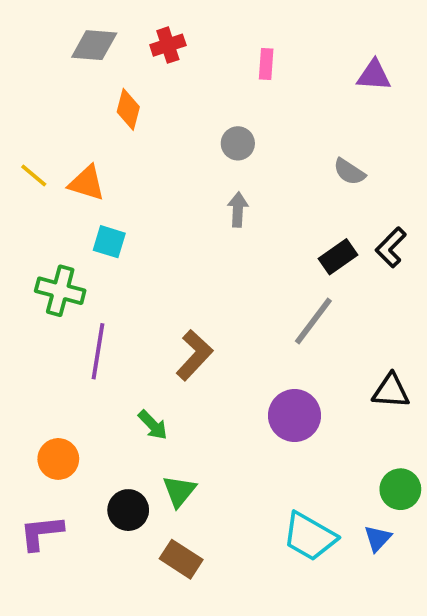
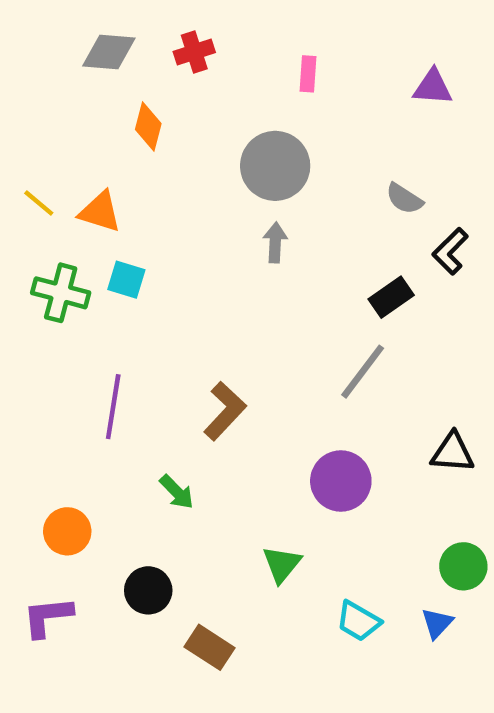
gray circle: (238, 143) -> (275, 166), size x1.8
black L-shape: (391, 247) -> (450, 251), moved
green cross: (60, 291) -> (61, 293), moved
green triangle: (179, 491) -> (282, 564), moved
cyan trapezoid: (310, 536) -> (358, 621), size x0.7

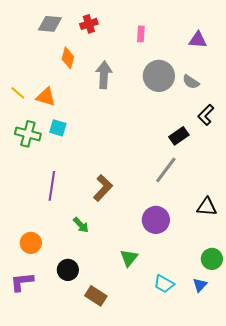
gray circle: (275, 166) -> (159, 76), moved
gray semicircle: (404, 199) -> (191, 82), moved
gray arrow: (275, 242) -> (104, 75), moved, size x1.5

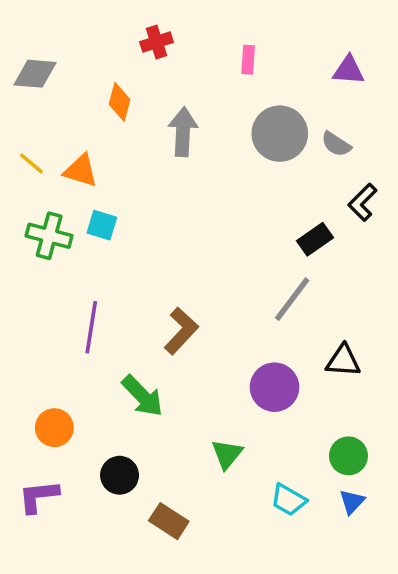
gray diamond: (50, 24) -> (35, 74), moved
black triangle: (207, 207) -> (343, 361), moved
green arrow: (81, 225) -> (142, 396), size x1.5
green circle: (212, 259) -> (348, 456), moved

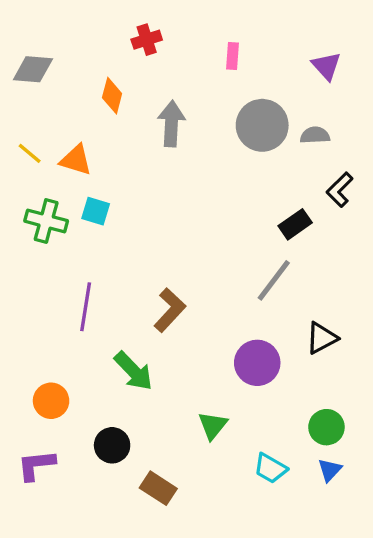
purple triangle: (348, 70) -> (326, 66), turned 44
gray semicircle: (336, 144) -> (315, 135), turned 144
black triangle: (343, 361) -> (322, 338), turned -32

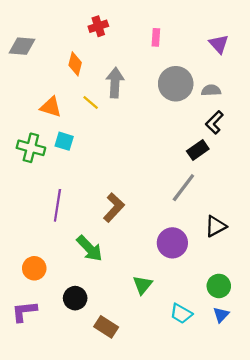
yellow line: (30, 153) -> (91, 103), moved
black L-shape: (340, 190) -> (214, 122), moved

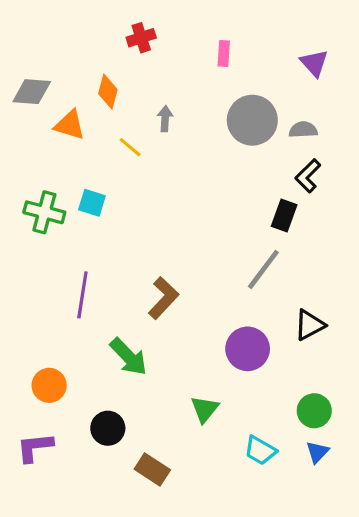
gray diamond: (22, 46) -> (32, 92), moved
gray arrow: (115, 83) -> (165, 119), size x0.6
orange triangle: (51, 107) -> (70, 125), moved
black rectangle: (198, 150) -> (284, 215), turned -35

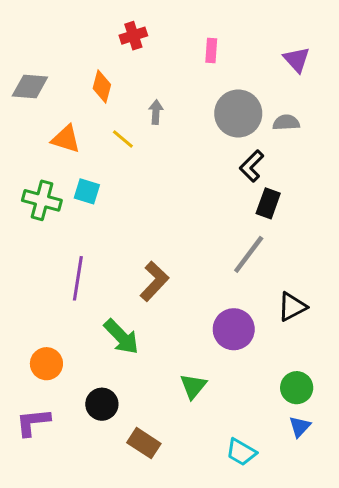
orange triangle: (70, 125) -> (66, 139), moved
black L-shape: (308, 176) -> (252, 166), moved
cyan trapezoid: (260, 450) -> (241, 452), moved

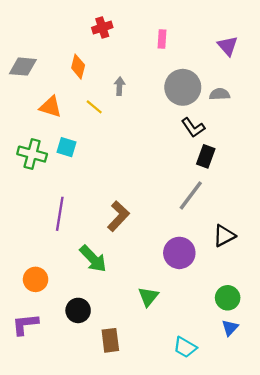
black L-shape: (252, 166) -> (193, 128), turned -80
brown rectangle: (144, 443) -> (110, 340), turned 50

